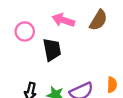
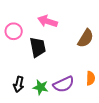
brown semicircle: (98, 20) -> (86, 38), moved

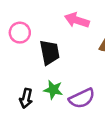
pink arrow: (48, 21) -> (77, 20), moved
green star: (41, 87) -> (53, 90), moved

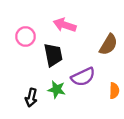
pink arrow: (77, 20) -> (65, 25), moved
purple semicircle: (82, 98) -> (83, 77), moved

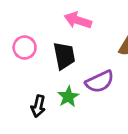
pink circle: (26, 36) -> (25, 48), moved
green star: (57, 89) -> (68, 97), turned 30

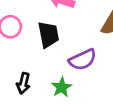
green star: (68, 97) -> (62, 87), moved

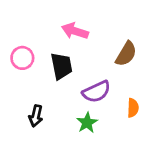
green star: (62, 87) -> (87, 123), moved

